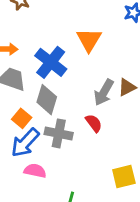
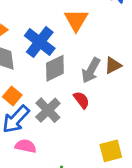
gray diamond: (47, 100) -> (55, 68), moved, turned 48
gray cross: (59, 133) -> (48, 110), turned 35

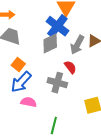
blue cross: (40, 42) -> (57, 26), moved
gray cross: (48, 110) -> (57, 83), moved, turned -30

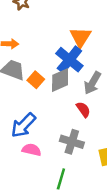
orange square: (18, 64) -> (36, 80), moved
gray cross: (57, 83) -> (72, 142), moved

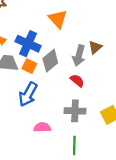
blue cross: (69, 60) -> (28, 44), moved
blue arrow: (23, 125) -> (28, 94), moved

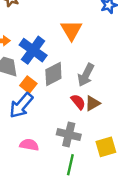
brown triangle: (95, 47) -> (92, 103), moved
orange square: (29, 66) -> (28, 85), moved
green line: (74, 145) -> (70, 165), moved

